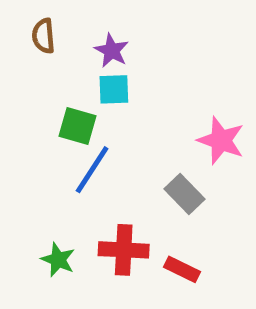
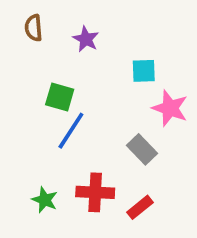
cyan square: (114, 89) -> (144, 71), moved
red rectangle: (182, 269) -> (140, 207), turned -65

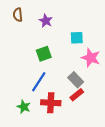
green square: (60, 97) -> (44, 54), moved, turned -35
blue line: (71, 131) -> (39, 82), moved
red rectangle: (140, 207) -> (77, 95), moved

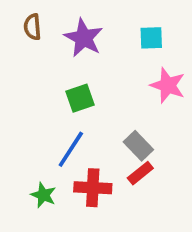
purple star: (46, 21) -> (84, 38), size x1.5
cyan square: (77, 38) -> (151, 38), moved
pink star: (91, 58) -> (168, 85), moved

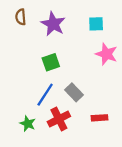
gray rectangle: (138, 146) -> (74, 92), moved
red rectangle: (140, 173) -> (100, 118), moved, turned 35
red cross: (93, 188) -> (59, 119), turned -30

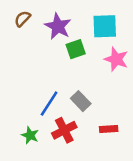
brown semicircle: (21, 17) -> (22, 19), turned 49
cyan square: (96, 24) -> (105, 26), size x1.5
green square: (51, 62) -> (76, 49), moved

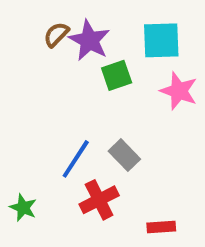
brown semicircle: (22, 19) -> (56, 35), moved
red rectangle: (109, 129) -> (161, 227), moved
green star: (30, 135) -> (23, 208), moved

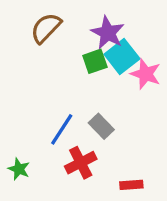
brown semicircle: (56, 35) -> (46, 28), size x1.5
purple star: (89, 40) -> (108, 33), moved
cyan square: (161, 40) -> (122, 57), moved, turned -36

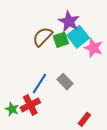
brown semicircle: (46, 28) -> (43, 37), moved
red cross: (81, 163) -> (30, 105), moved
red rectangle: (131, 185) -> (84, 119), turned -48

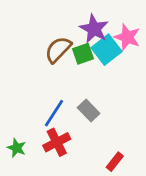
pink star: (93, 48) -> (127, 37), moved
red cross: (30, 105) -> (57, 142), moved

